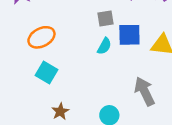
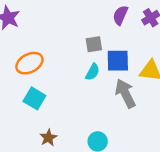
gray arrow: (145, 91) -> (125, 93), moved

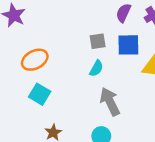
blue square: (118, 61) -> (128, 45), moved
gray arrow: (125, 93) -> (110, 102), moved

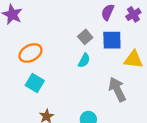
gray square: (98, 41) -> (85, 37), turned -32
gray arrow: (110, 102) -> (117, 89), moved

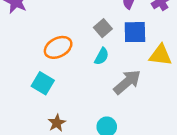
orange ellipse: (30, 53) -> (58, 47), moved
gray arrow: (117, 89) -> (127, 82), moved, turned 75

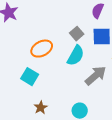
cyan semicircle: (102, 56) -> (76, 56), size x1.5

